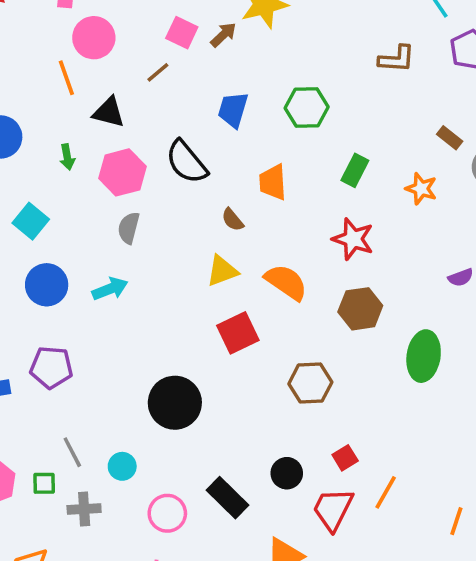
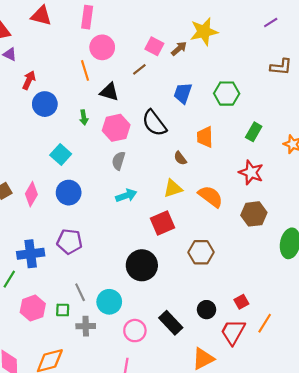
cyan arrow: (110, 289) -> (126, 196), moved
red square: (238, 333) -> (163, 223), moved
brown hexagon: (310, 383) -> (201, 252), moved
cyan circle: (122, 466) -> (109, 302), size x1.5

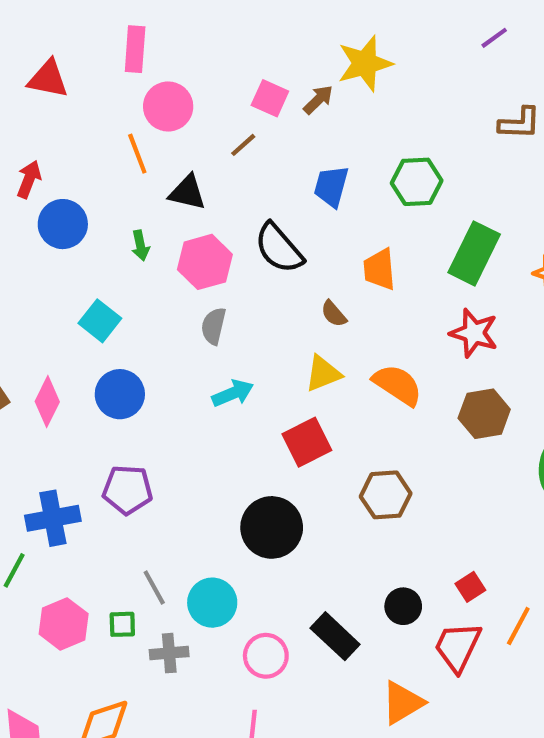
red triangle: (41, 16) -> (48, 79), moved
green rectangle: (254, 132) -> (474, 253), size x1.6

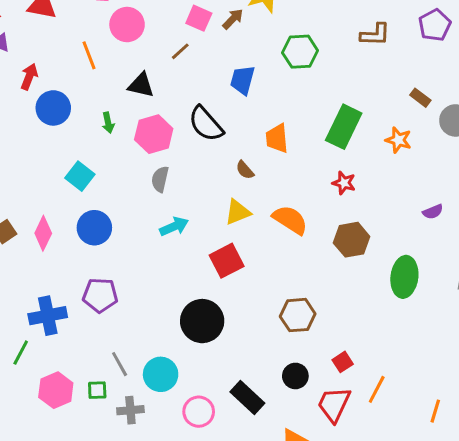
orange line: (137, 154) -> (89, 55), moved
green hexagon: (417, 182) -> (300, 52), moved
red star: (474, 333) -> (344, 183), size x0.7
brown hexagon: (386, 495) -> (298, 315), moved

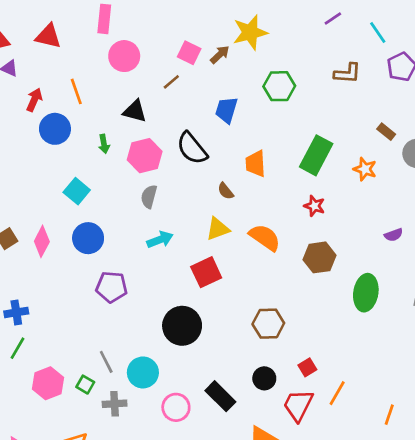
orange line: (89, 55) -> (76, 91), moved
purple pentagon: (100, 295) -> (112, 287), moved
blue cross: (48, 316) -> (16, 312), moved, size x0.7
green square: (97, 390) -> (85, 385), turned 30

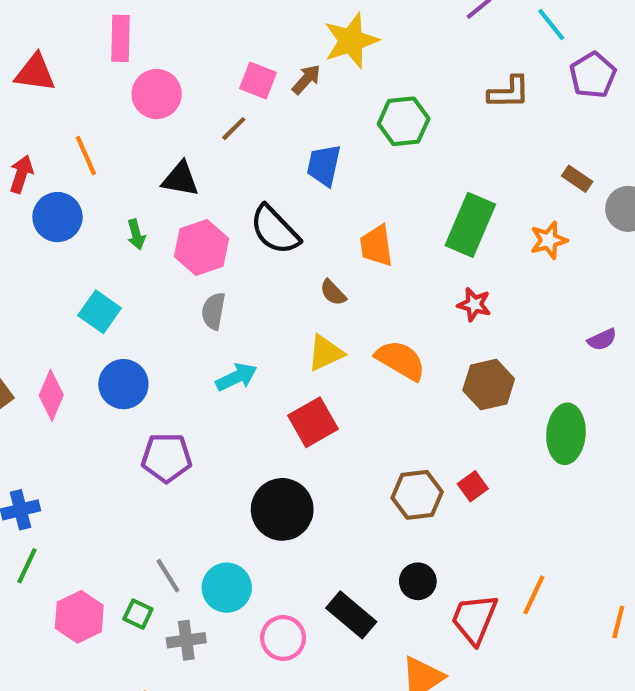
orange star: (365, 169) -> (549, 240), turned -30
red square: (307, 367) -> (473, 486), moved

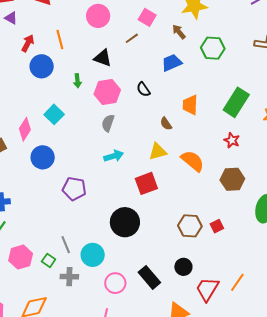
brown arrow: (306, 79) -> (179, 32), moved, turned -91
blue trapezoid: (324, 165) -> (172, 63), turned 45
black semicircle: (275, 230) -> (143, 89), size x0.6
blue circle: (123, 384) -> (43, 157), moved
pink diamond: (51, 395) -> (25, 129), moved

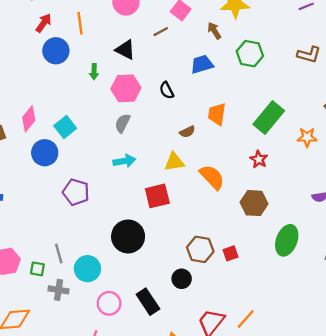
cyan square: (54, 114) -> (65, 127), moved
brown semicircle: (166, 124) -> (187, 132), turned -88
green square: (49, 260) -> (37, 269), turned -32
black circle: (183, 267) -> (182, 279), moved

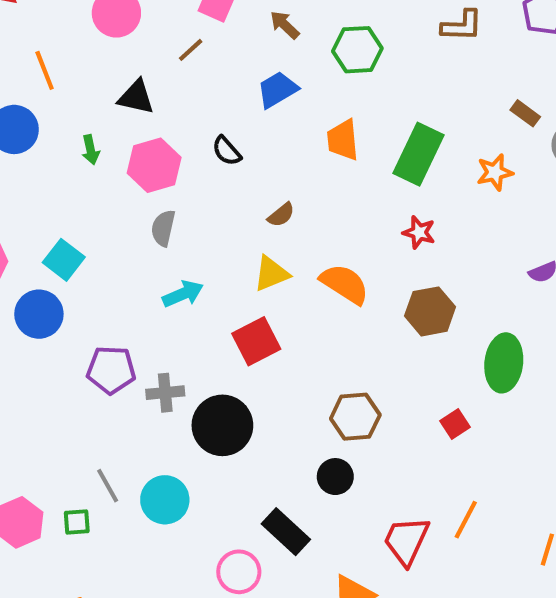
orange trapezoid: (217, 114) -> (343, 140), moved
red square: (230, 253) -> (455, 424), moved
gray cross: (59, 290) -> (165, 393), moved
pink circle: (109, 303) -> (239, 572), moved

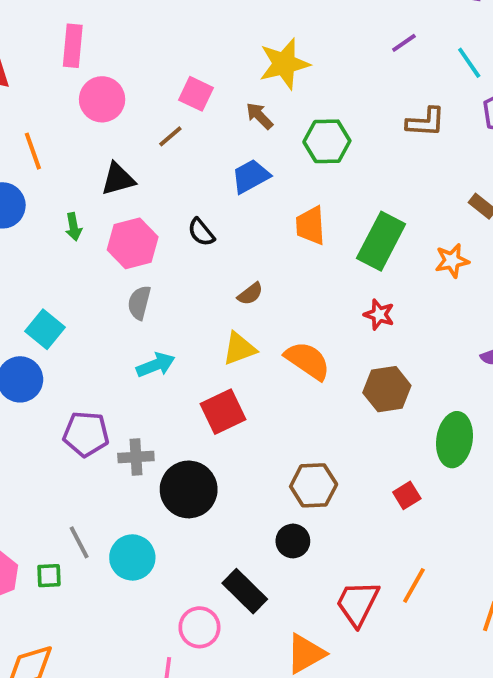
black triangle: (136, 97) -> (118, 179), turned -30

